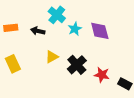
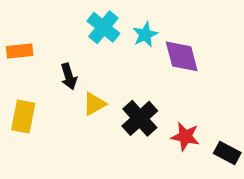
cyan star: (75, 29) -> (145, 35), moved
black arrow: (38, 31) -> (69, 76), moved, turned -120
yellow rectangle: (13, 64) -> (23, 117), turned 36

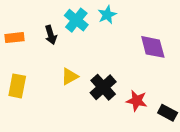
cyan star: (145, 35) -> (107, 15), moved
purple diamond: (182, 56) -> (153, 47), moved
black arrow: (69, 76) -> (51, 35), moved

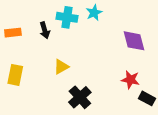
cyan cross: (76, 20) -> (67, 17), turned -30
black cross: (103, 87) -> (80, 97), moved
red star: (137, 101) -> (130, 80), moved

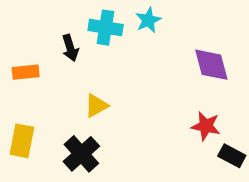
orange rectangle: (13, 33) -> (26, 72), moved
yellow rectangle: (15, 75) -> (22, 141), moved
black cross: (80, 97) -> (81, 154), moved

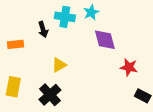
purple diamond: (211, 65) -> (105, 40), moved
red star: (206, 126) -> (129, 67), moved

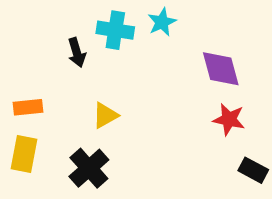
purple diamond: (105, 40) -> (221, 69), moved
orange rectangle: (16, 44) -> (28, 107), moved

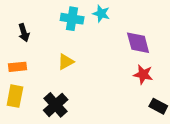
cyan star: (162, 22) -> (101, 14), turned -30
black arrow: (77, 52) -> (24, 33), moved
yellow triangle: (105, 115) -> (66, 62), moved

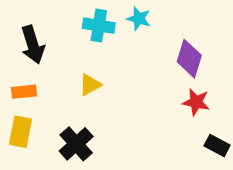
black arrow: (24, 33) -> (33, 45), size x1.5
purple diamond: (138, 43) -> (189, 59), turned 32

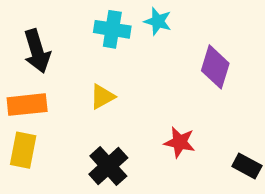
orange rectangle: (24, 92) -> (27, 105), size x1.4
red star: (196, 102) -> (180, 142), moved
black cross: (76, 144) -> (108, 166), moved

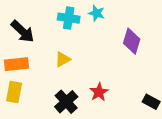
black arrow: (37, 51) -> (23, 31), turned -30
red star: (180, 142) -> (99, 92), moved, turned 30

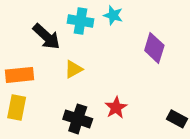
black arrow: (23, 31) -> (46, 37), moved
black cross: (66, 102) -> (78, 119), turned -30

